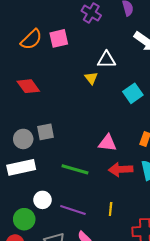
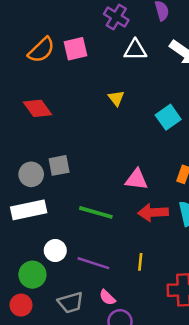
white triangle: (106, 60) -> (135, 50), moved

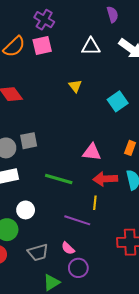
purple cross: (116, 17) -> (44, 20), moved
yellow line: (140, 262) -> (95, 203), moved
purple line: (93, 263) -> (77, 220), moved

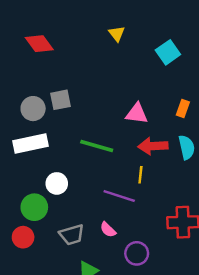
purple circle: (78, 268) -> (137, 253), moved

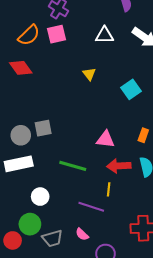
red diamond: (39, 44) -> (21, 68), moved
green circle: (34, 207) -> (30, 224), moved

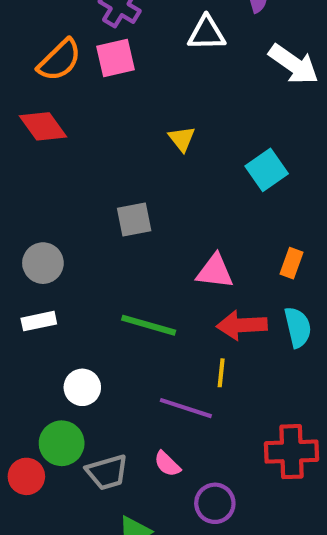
white triangle: (104, 35) -> (207, 33), moved
gray square: (43, 128) -> (134, 220), moved
white rectangle: (19, 164) -> (39, 321), size x0.6

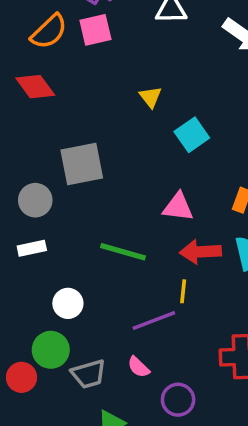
cyan square: (267, 170) -> (192, 135), moved
gray square: (134, 220) -> (82, 164), moved, size x1.5
purple line: (186, 408) -> (154, 321), turned -39

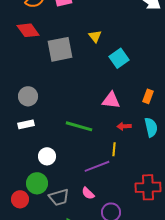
gray square: (82, 164) -> (60, 49), moved
red arrow: (200, 252) -> (124, 126), size x0.6

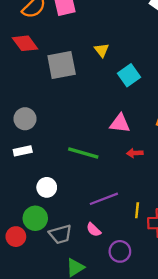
yellow line: (114, 149) -> (137, 210), moved

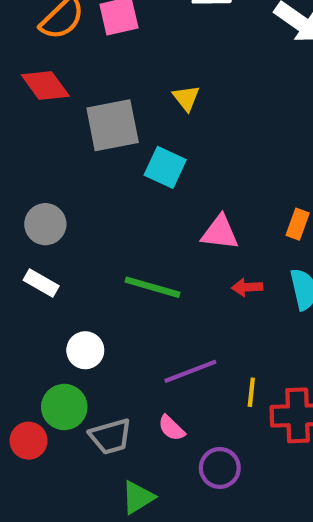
cyan square: (129, 75) -> (165, 167), moved, turned -30
white rectangle: (23, 151) -> (41, 283), turned 42

